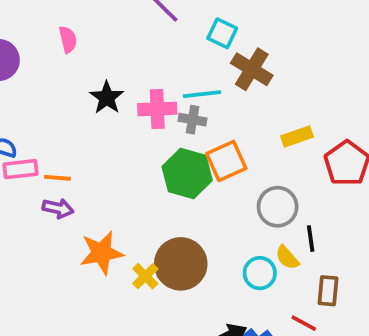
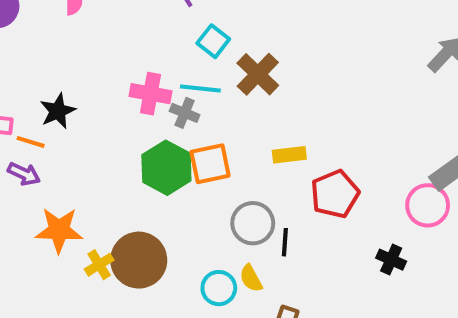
cyan square: (222, 33) -> (213, 41), moved
black star: (107, 98) -> (58, 111), moved
black line: (311, 239) -> (285, 242), moved

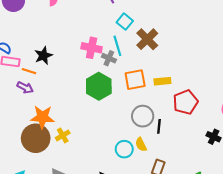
cyan line: (200, 89) -> (117, 46), turned 66
orange square: (210, 164) -> (135, 80), moved
brown circle: (139, 260) -> (36, 138), moved

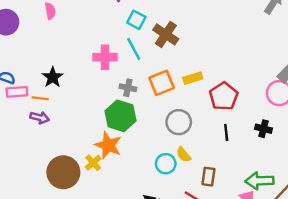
gray cross: (109, 58) -> (128, 88), moved
green hexagon: (99, 86) -> (120, 116), moved
orange star: (42, 117) -> (108, 145), moved, turned 30
black line: (159, 126) -> (226, 132), moved

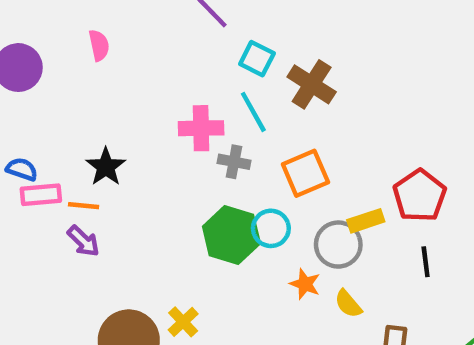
yellow rectangle: (193, 78) -> (366, 221), moved
gray cross: (128, 88) -> (234, 162), moved
purple arrow: (40, 118) -> (83, 241), turned 30
orange star: (108, 145) -> (305, 284), moved, size x0.6
cyan circle: (166, 164) -> (271, 228), moved

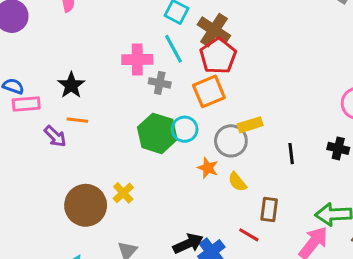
red pentagon: (420, 196) -> (218, 56), moved
orange line: (84, 206) -> (77, 120), moved

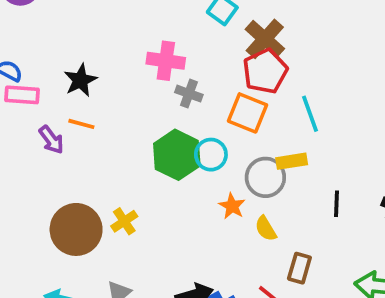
cyan line: (173, 49) -> (310, 114), moved
orange square: (209, 91) -> (248, 113), turned 36

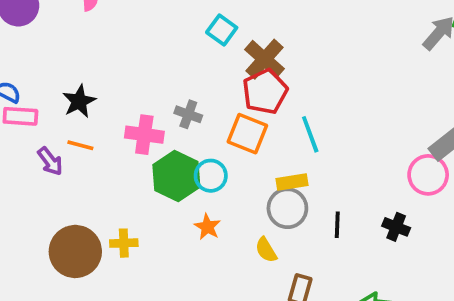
pink cross: (166, 61) -> (144, 135), moved
gray circle: (265, 177) -> (287, 208), moved
orange star: (232, 206) -> (207, 227), moved
yellow cross: (124, 221) -> (124, 243), turned 32

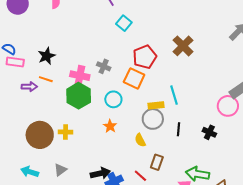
brown cross: (264, 59) -> (183, 46), moved
cyan line: (310, 134) -> (174, 95), moved
purple arrow: (50, 161) -> (29, 87), turned -56
green hexagon: (176, 176) -> (79, 96), moved

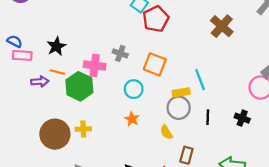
brown cross: (183, 46) -> (222, 26), moved
red pentagon: (145, 57) -> (156, 19), moved
green hexagon: (79, 96) -> (79, 86), moved

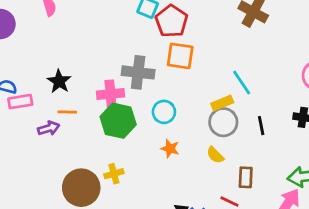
gray cross: (120, 53) -> (138, 72), size x1.6
orange square: (155, 64) -> (180, 56), moved
green hexagon: (79, 86) -> (118, 121), moved

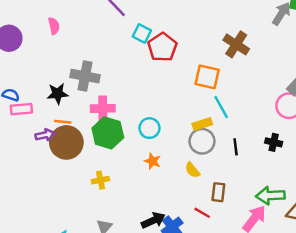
orange square: (180, 56) -> (207, 77), moved
gray cross: (138, 72) -> (85, 76), moved
black star: (59, 81) -> (58, 94), turned 30
brown circle: (81, 188) -> (66, 142), moved

